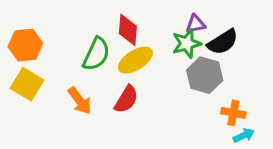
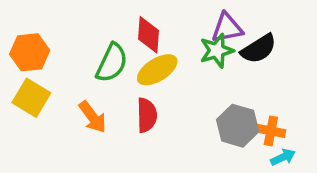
purple triangle: (196, 24) -> (227, 28), size x1.4
gray hexagon: (205, 75) -> (238, 126), moved
red semicircle: (126, 99) -> (147, 115), turned -32

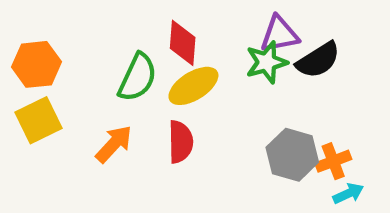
yellow square: (31, 98) -> (39, 120), turned 33
orange arrow: (93, 117) -> (114, 144), turned -100
orange cross: (271, 131) -> (333, 161), turned -32

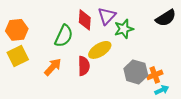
purple triangle: (279, 34) -> (107, 16), moved, turned -36
black semicircle: (318, 60) -> (166, 18), moved
yellow ellipse: (193, 86) -> (100, 50), moved

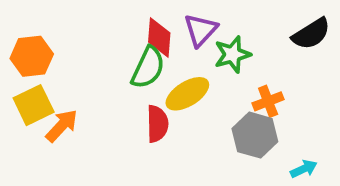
green semicircle: (64, 36) -> (148, 68), moved
orange arrow: (53, 67) -> (62, 126), moved
orange cross: (155, 75) -> (268, 101), moved

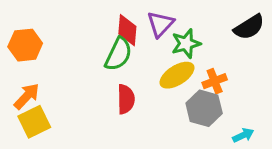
yellow ellipse: (187, 94) -> (177, 75), moved
yellow square: (34, 105) -> (34, 122), moved
orange arrow: (62, 126) -> (27, 96), moved

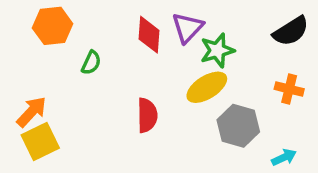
orange hexagon: (25, 45) -> (53, 26), moved
green semicircle: (118, 54) -> (91, 63), moved, size x0.6
orange cross: (215, 81) -> (289, 89), moved, turned 35

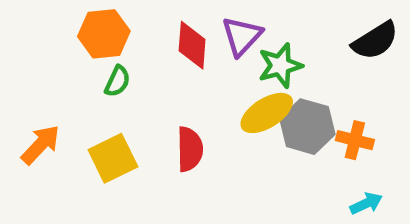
orange hexagon: (53, 26) -> (104, 34), moved
orange cross: (289, 89) -> (355, 140), moved
gray hexagon: (238, 126) -> (307, 127), moved
yellow square: (40, 142) -> (113, 158), moved

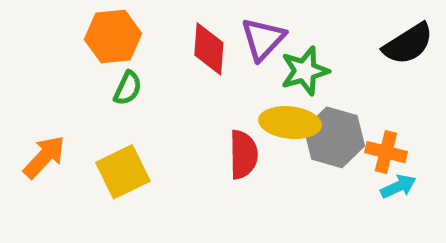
yellow ellipse: (267, 113) -> (290, 123), turned 38
red semicircle: (190, 149) -> (243, 155), moved
cyan arrow: (366, 203) -> (398, 186), moved

